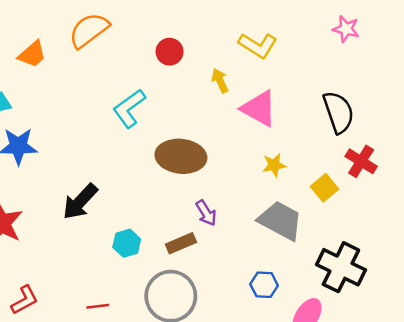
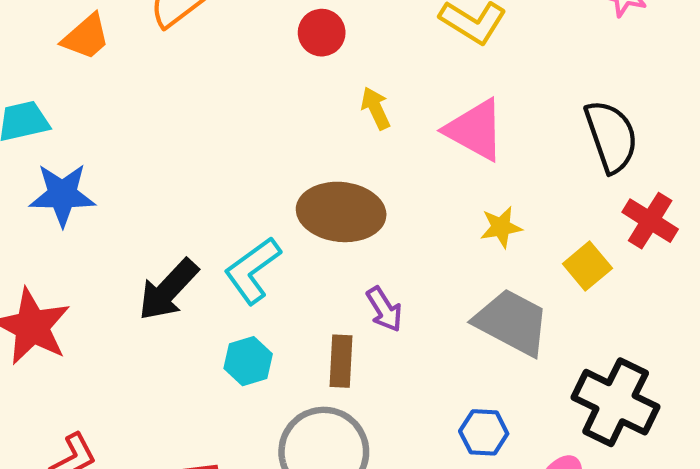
yellow arrow: (220, 81) -> (376, 108), moved
cyan L-shape: (129, 108) -> (252, 270), moved
brown rectangle: (181, 243) -> (341, 361), turned -64

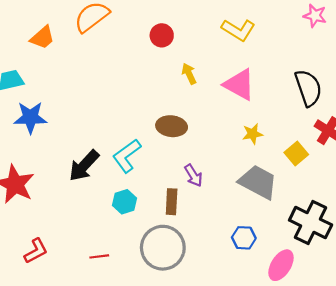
brown ellipse: (341, 212) -> (172, 126), size x0.7

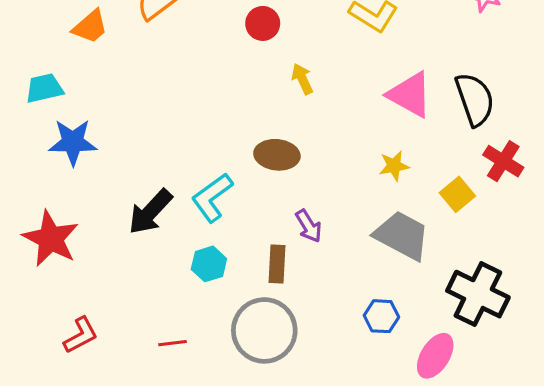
pink triangle: (239, 85) -> (410, 95), moved

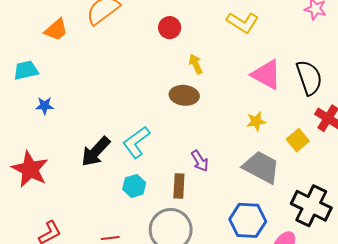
blue star: (73, 142) -> (45, 106), size x0.6
brown ellipse: (277, 155) -> (184, 95), moved
blue hexagon: (381, 316) -> (248, 220), size x1.6

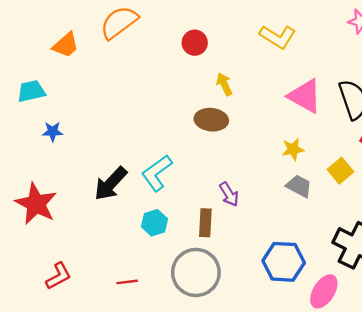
gray trapezoid: (261, 167) -> (299, 186), moved, size x0.6

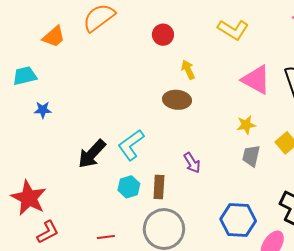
gray trapezoid: (299, 186) -> (251, 156), turned -105
red star: (36, 204) -> (29, 198), moved
brown rectangle: (205, 223) -> (159, 187), moved

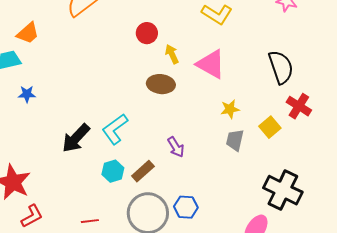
red circle: (163, 35) -> (147, 33), moved
orange trapezoid: (54, 37) -> (28, 33), moved
pink triangle: (256, 80) -> (211, 64), moved
brown rectangle: (159, 187) -> (143, 171), turned 45
blue hexagon: (238, 220) -> (186, 207), moved, size x0.7

